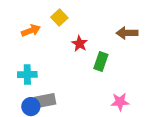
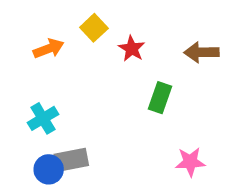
red star: (80, 44) -> (132, 49), moved
cyan cross: (27, 74) -> (43, 118), turned -30

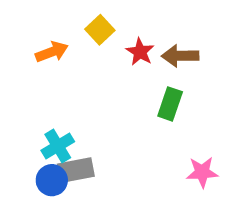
brown arrow: (202, 52) -> (180, 56), moved
cyan cross: (43, 118) -> (58, 146), moved

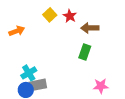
orange arrow: (52, 52) -> (17, 31), moved
red star: (140, 52) -> (70, 16), moved

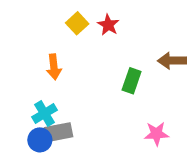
brown arrow: (90, 28) -> (172, 61), moved
orange arrow: (17, 31) -> (54, 67), moved, turned 105

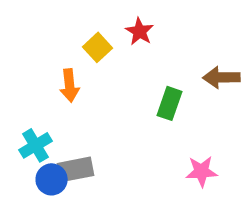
yellow square: (77, 23) -> (98, 47), moved
cyan cross: (45, 113) -> (36, 145), moved

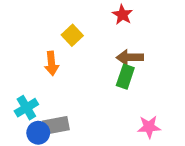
red star: (139, 31) -> (122, 15), moved
brown arrow: (221, 77) -> (130, 57), moved

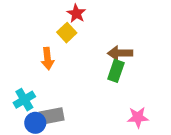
red star: (122, 15) -> (76, 13), moved

